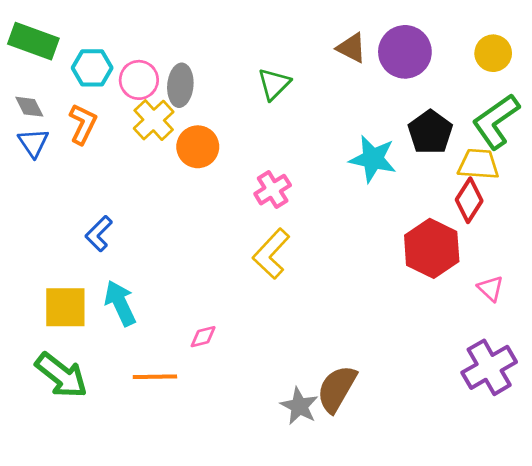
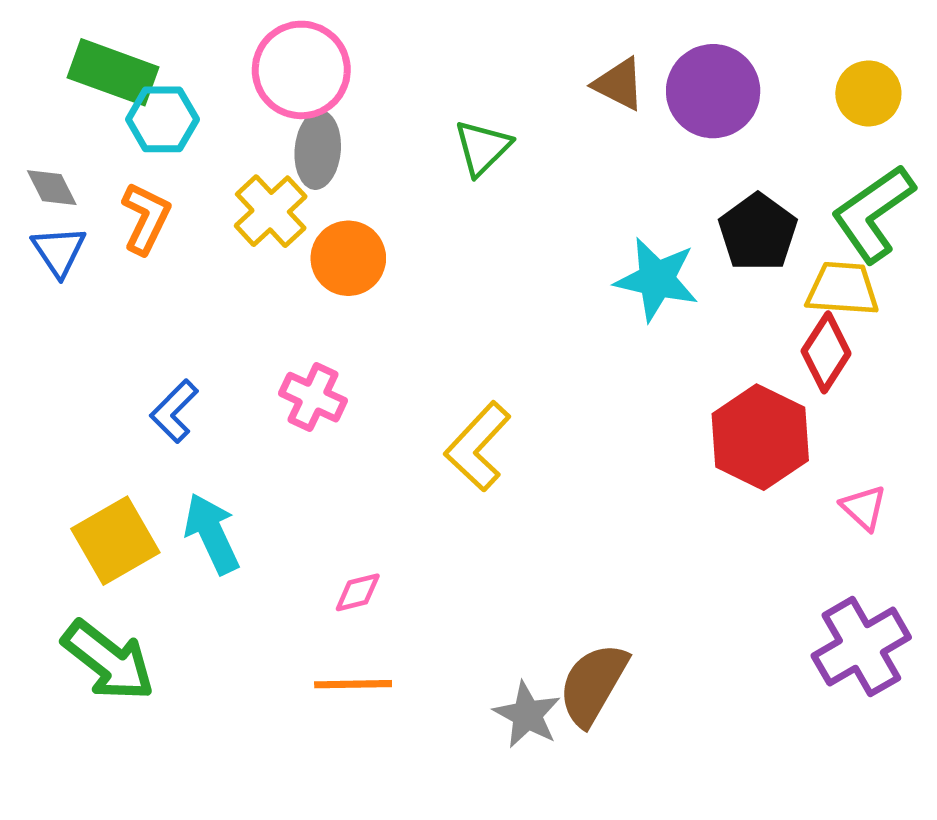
green rectangle: (33, 41) -> (113, 72), moved
pink circle: (139, 80) -> (301, 70), moved, size x1.4
pink cross: (273, 190) -> (313, 397), moved, turned -33
yellow square: (65, 307) -> (115, 541), turned -30
orange line: (155, 377) -> (353, 684), moved

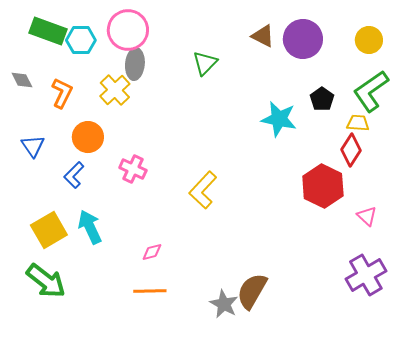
cyan hexagon: (162, 119) -> (81, 40), moved
black pentagon: (758, 232) -> (322, 99), size x0.7
blue triangle: (59, 251) -> (33, 146), moved
orange circle: (348, 258) -> (88, 137), moved
yellow trapezoid: (843, 289) -> (358, 123), size x0.7

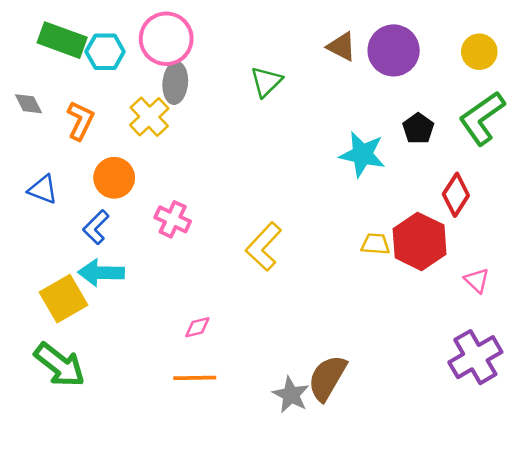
yellow trapezoid: (358, 123) -> (375, 244), moved
blue triangle: (33, 146) -> (43, 189), turned -35
cyan arrow: (90, 227) -> (101, 273), moved, turned -64

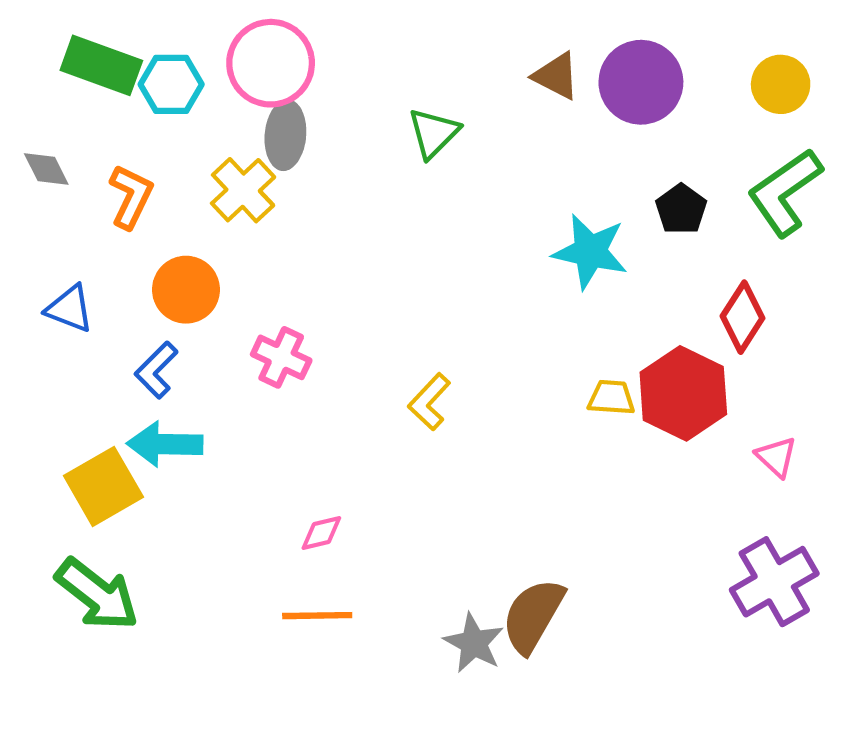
yellow L-shape: (264, 247) -> (429, 402), size x0.7

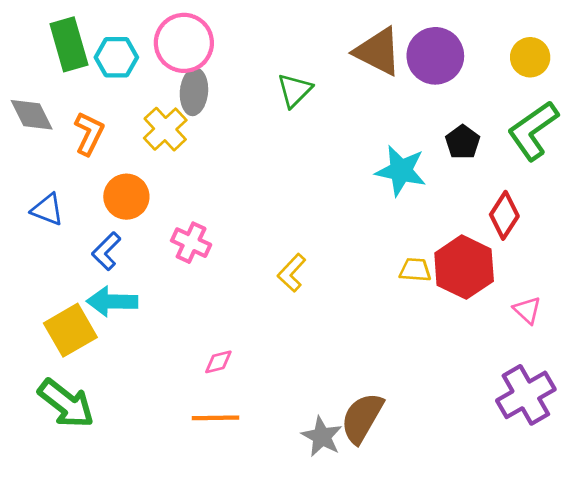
green rectangle: (101, 65) -> (69, 44), turned 54
brown triangle: (556, 76) -> (378, 52), size x1.5
gray diamond: (46, 169) -> (32, 115), size x1.4

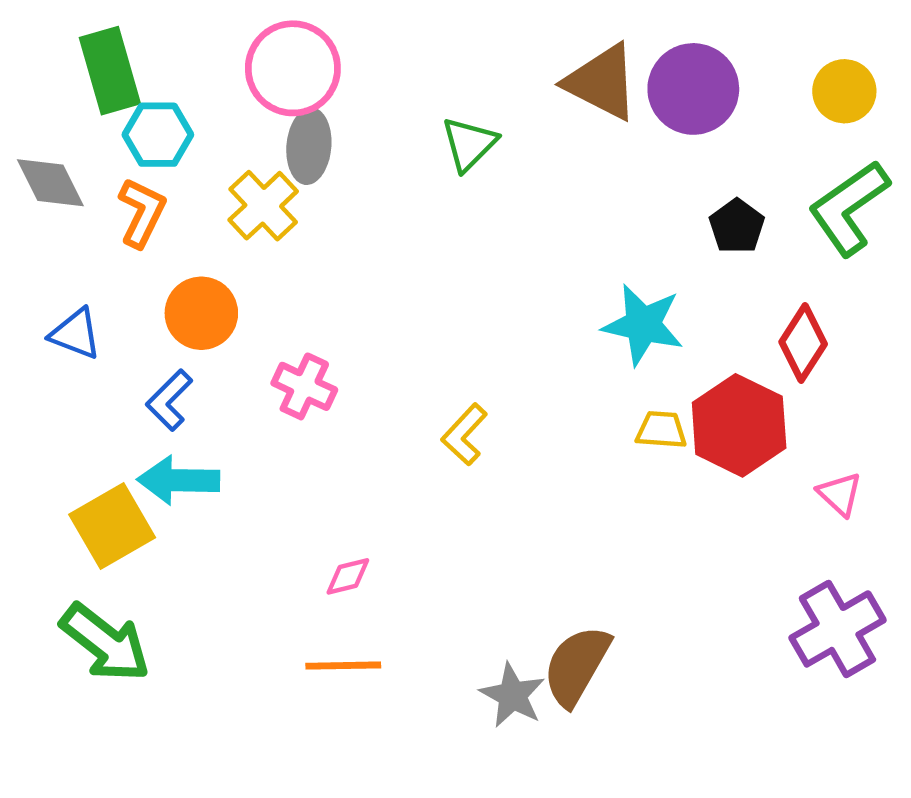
cyan hexagon: (116, 57) -> (158, 135), moved
cyan star: (401, 171) -> (643, 325), moved

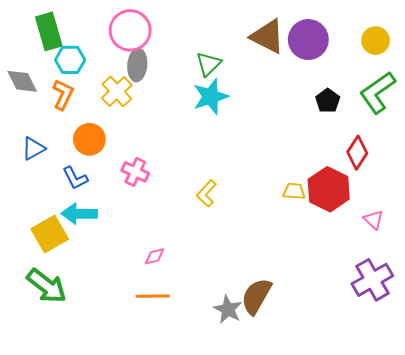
cyan star: (643, 325) -> (211, 97), moved, turned -30
blue triangle: (75, 334) -> (33, 148), turned -50
blue L-shape: (169, 400) -> (75, 178), turned -72

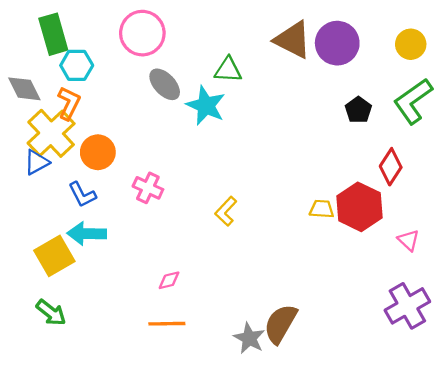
green triangle: (209, 64) -> (228, 70), turned 48
gray ellipse: (137, 65) -> (165, 84), moved, turned -48
yellow cross: (117, 91) -> (51, 133), moved, size x1.4
cyan star: (211, 97) -> (206, 105), moved, turned -30
green arrow: (47, 286) -> (51, 313), size x0.7

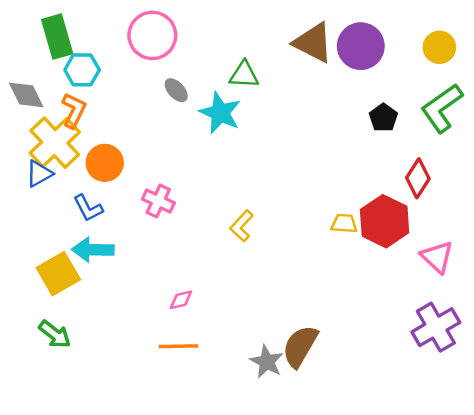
gray ellipse: (165, 84) -> (176, 90), size x0.7
pink triangle: (408, 240) -> (437, 257), size x1.4

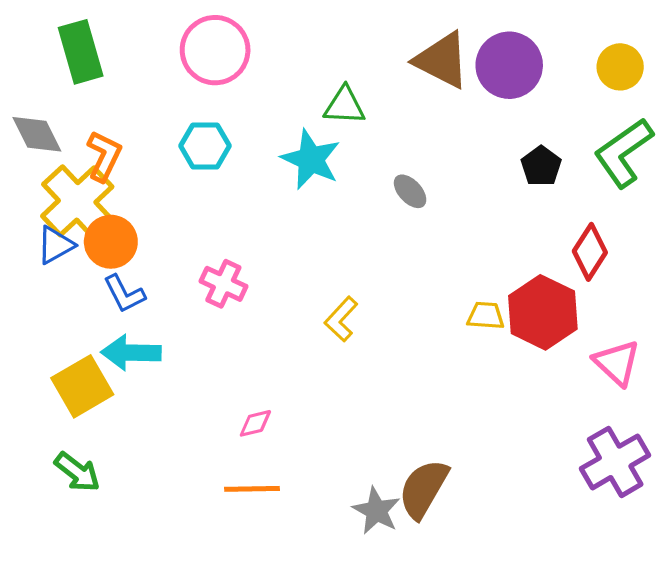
cyan hexagon: (82, 70) -> (205, 146), moved
gray ellipse: (176, 90) -> (410, 191), moved
orange circle: (105, 163) -> (111, 242), moved

